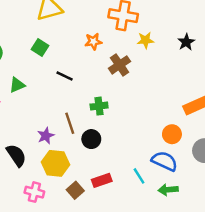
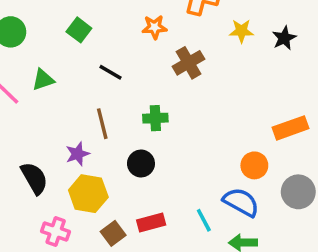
yellow star: (145, 40) -> (241, 31), moved
brown line: (70, 123) -> (102, 124), moved

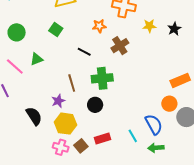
black line: (110, 72) -> (84, 52), moved
green cross: (155, 118) -> (102, 78), size x1.5
orange circle: (254, 165) -> (169, 104), moved
blue semicircle: (241, 202) -> (154, 124), turned 35
pink cross: (56, 232) -> (61, 147), moved

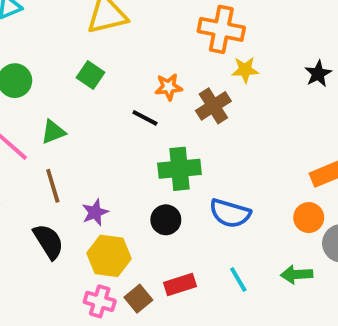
orange star: (99, 26) -> (169, 87), moved
yellow star: (149, 26) -> (245, 70), moved
brown line: (72, 83) -> (53, 186), moved
blue semicircle: (154, 124) -> (230, 213), moved, turned 135
green arrow: (156, 148) -> (297, 274), moved

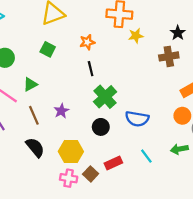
orange star: (169, 87) -> (87, 42), moved
brown cross: (213, 106) -> (169, 56), moved, turned 30
black line: (145, 118) -> (91, 69), moved, turned 56
green cross: (179, 169) -> (105, 97), turned -30
purple star: (95, 212) -> (61, 111), moved

